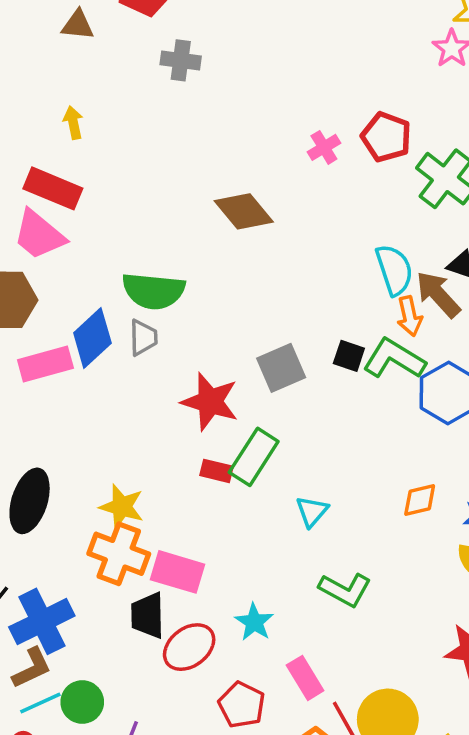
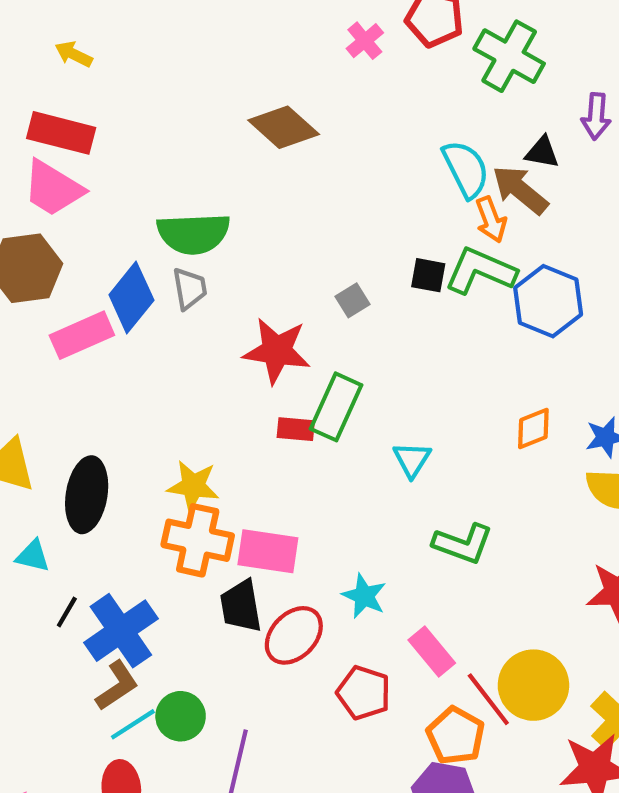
yellow arrow: (73, 123) -> (74, 54), turned -44
gray square: (281, 368) -> (352, 300), size x0.6

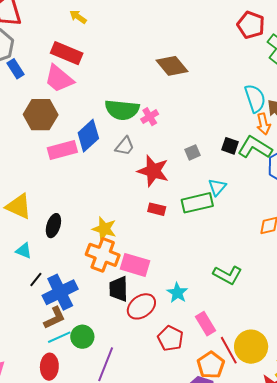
pink cross: (365, 41) -> (150, 117), moved
gray trapezoid: (190, 289) -> (125, 146), moved, turned 40
green rectangle: (336, 407) -> (197, 203), moved, turned 44
cyan triangle: (412, 460) -> (217, 187), moved
black ellipse: (87, 495) -> (53, 226), size x0.7

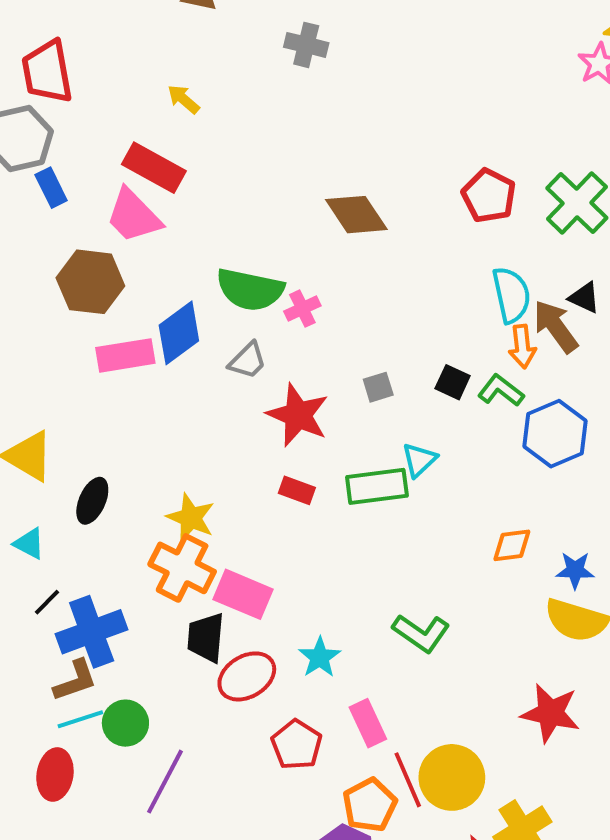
red pentagon: (251, 25) -> (489, 196), moved
green L-shape: (255, 147) -> (501, 390), size x0.7

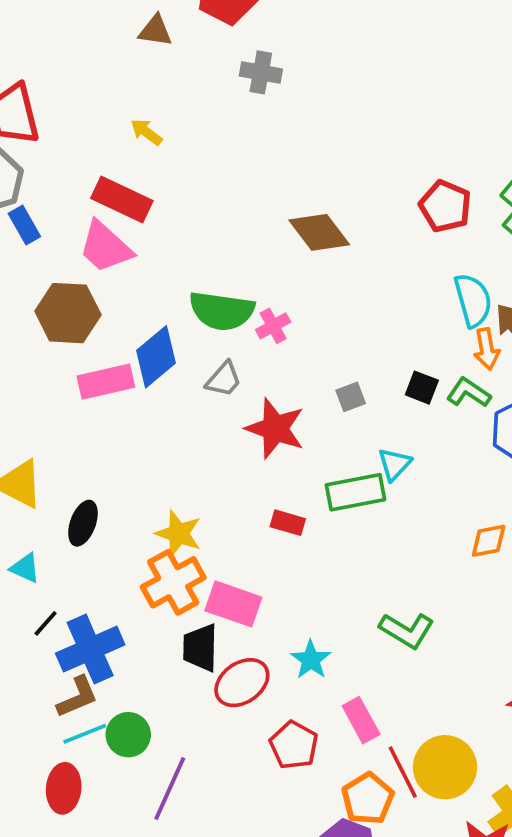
red rectangle: (297, 490) -> (288, 523), moved
orange cross: (182, 568) -> (173, 582), turned 38

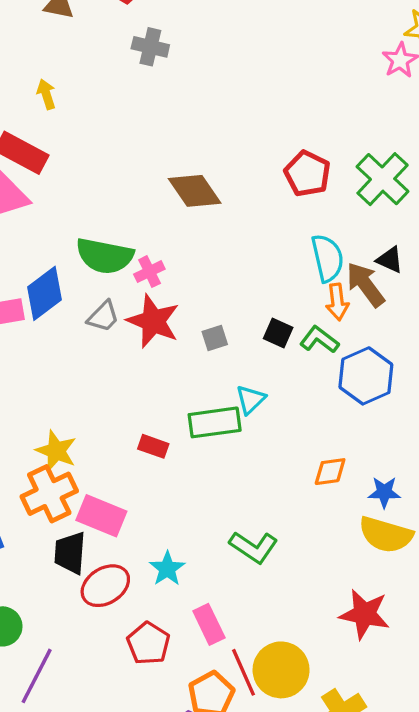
yellow arrow: (146, 132) -> (46, 94), turned 32
red star: (275, 428) -> (153, 321), moved

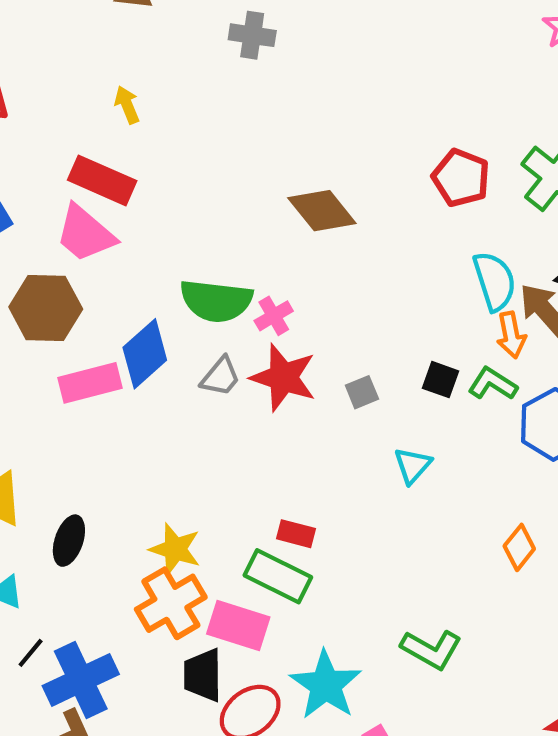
green rectangle: (215, 422) -> (278, 576), moved, turned 39
orange diamond: (330, 472) -> (519, 547), turned -39
cyan star: (167, 569) -> (326, 685), size x1.6

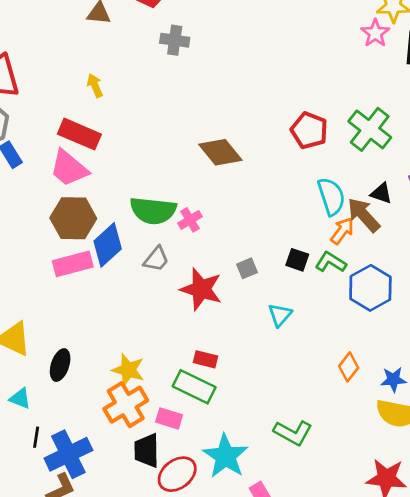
brown hexagon: (46, 308) -> (73, 218), moved
orange arrow: (511, 335) -> (342, 231), turned -132
red star: (283, 377) -> (201, 289), moved
pink rectangle: (238, 625) -> (169, 418), size x0.7
black line: (31, 653) -> (36, 437), turned -30

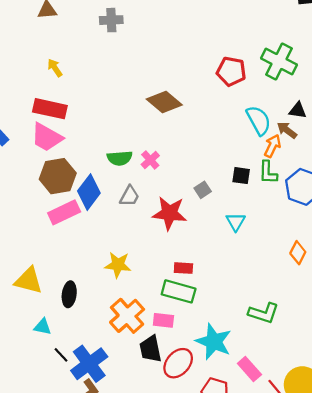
green semicircle: (153, 211) -> (120, 158), size x0.7
brown arrow: (364, 215) -> (287, 130), size x0.7
green L-shape: (331, 262) -> (268, 172), turned -110
yellow star: (128, 370) -> (118, 265), moved
black line: (36, 437) -> (61, 355), turned -42

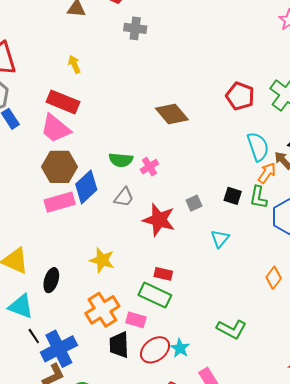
cyan triangle: (43, 327) -> (21, 306), size x1.5
cyan star: (214, 342) -> (180, 348), size x0.6
red ellipse: (178, 363) -> (155, 350), moved

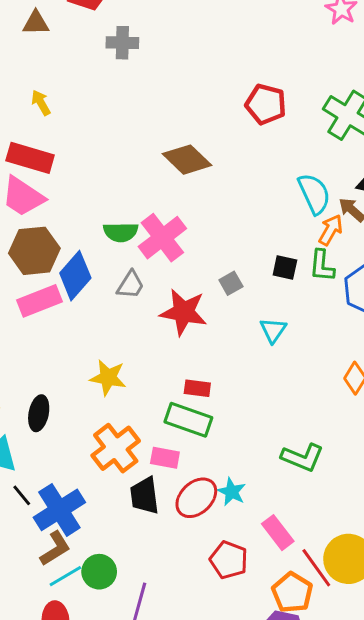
red pentagon: (240, 96) -> (266, 104), moved
pink cross: (149, 167) -> (162, 238), size x1.8

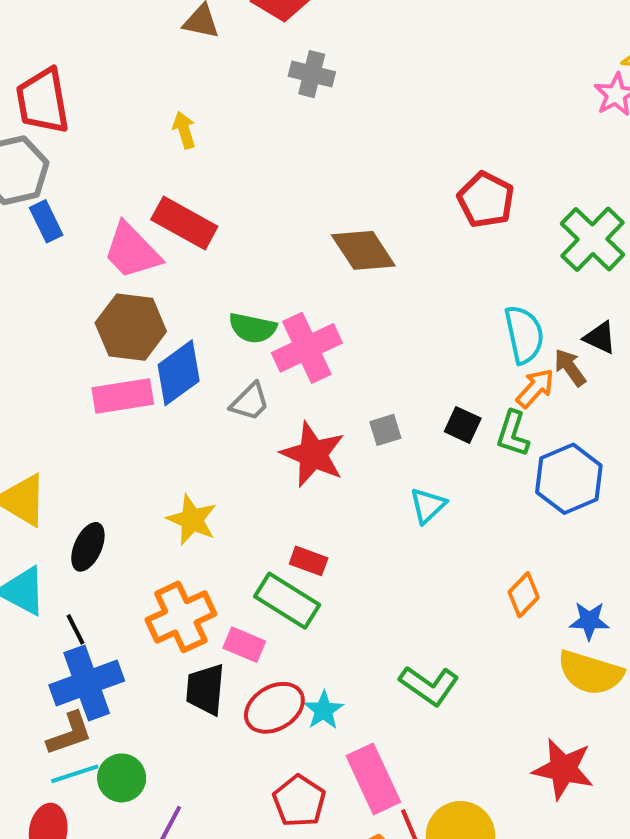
red rectangle: (30, 158) -> (184, 223), moved
black line: (22, 495) -> (75, 629), moved
pink rectangle: (278, 533) -> (373, 779), size x1.4

